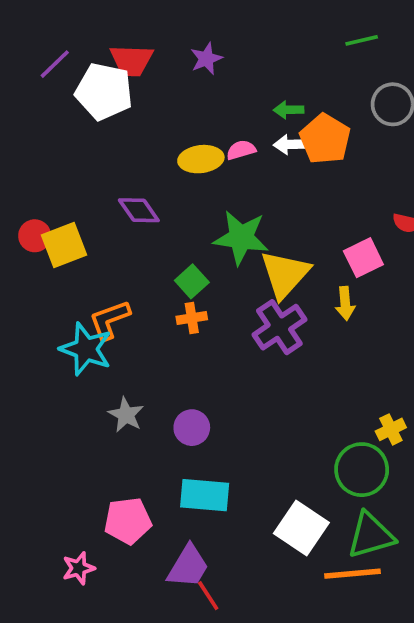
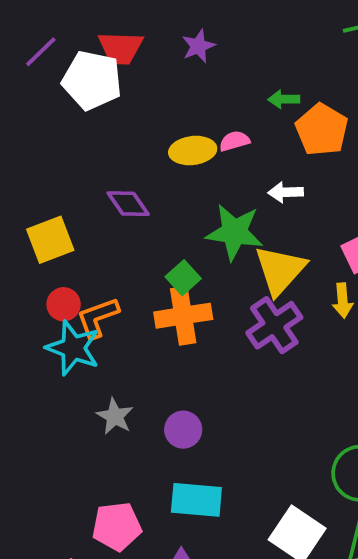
white arrow: (290, 144) -> (286, 192), moved
red circle: (35, 236) -> (64, 304), moved
orange cross: (192, 318) -> (183, 316), size x1.8

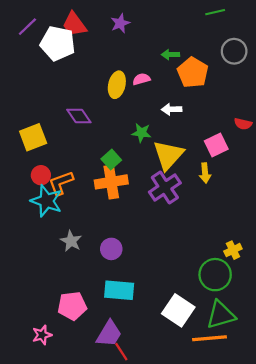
red trapezoid: (121, 48) -> (74, 24), turned 52
yellow ellipse: (193, 151) -> (117, 85), turned -70
green star: (234, 232) -> (141, 133), size x0.6

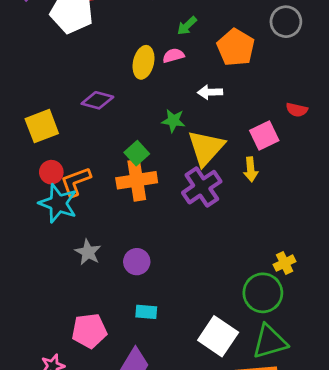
green arrow: (170, 55) -> (187, 26), moved, turned -42
purple diamond: (79, 116) -> (97, 100), turned -40
cyan rectangle: (119, 290) -> (146, 312), size x0.6

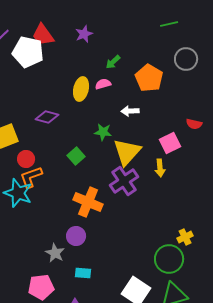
red circle: (51, 172) -> (26, 159), moved
orange cross: (137, 180) -> (88, 202), moved, turned 32
gray star: (88, 252) -> (55, 253), moved

